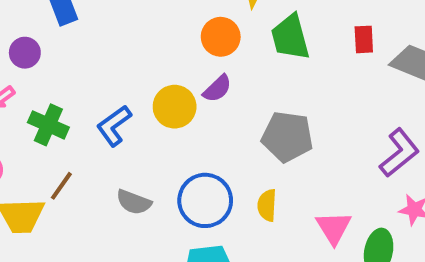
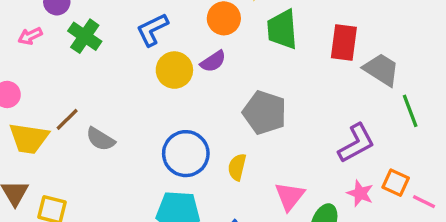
red rectangle: (364, 39) -> (344, 42), size x1.5
green cross: (48, 125) -> (85, 36), moved
blue L-shape: (114, 126) -> (152, 30), moved
gray semicircle: (134, 202) -> (100, 139), moved

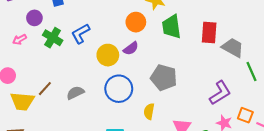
blue L-shape: (152, 30) -> (81, 34), moved
gray semicircle: (100, 139) -> (75, 93), moved, turned 126
blue circle: (186, 154) -> (119, 89), moved

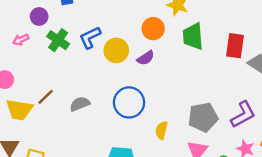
yellow circle: (108, 55) -> (116, 50), moved
gray pentagon: (164, 78) -> (203, 117), moved, turned -30

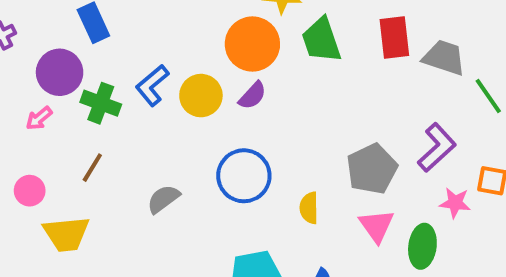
purple circle: (39, 16) -> (60, 72), size x1.5
orange circle: (153, 29) -> (252, 44), size x1.4
brown line: (46, 97) -> (92, 168), moved

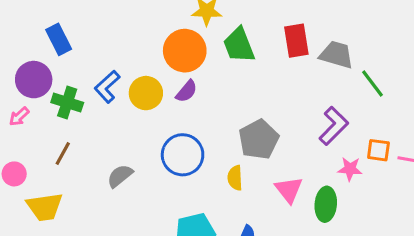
gray pentagon: (372, 169) -> (259, 139), moved

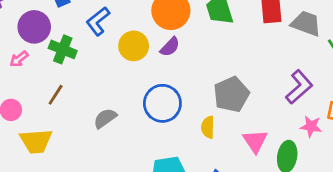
blue L-shape: (107, 87) -> (98, 21), moved

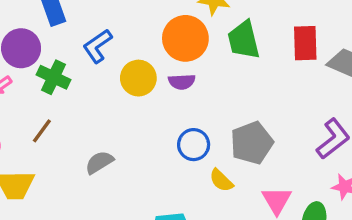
purple semicircle: (170, 47) -> (182, 82), turned 40
blue circle: (162, 103) -> (194, 145), moved, size x0.7
yellow semicircle: (208, 127) -> (221, 180), turned -50

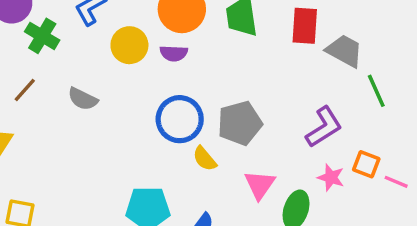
blue circle: (194, 145) -> (180, 119), size x1.4
gray semicircle: (99, 162) -> (83, 99), moved, turned -128

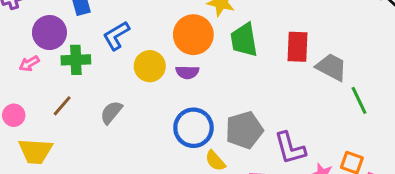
green cross: (42, 36) -> (76, 60), turned -32
gray semicircle: (83, 99) -> (111, 112), turned 105
purple L-shape: (324, 127) -> (290, 148), moved, turned 108

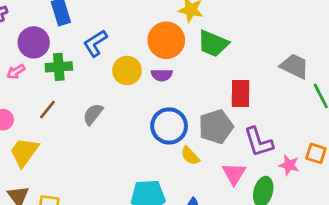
green trapezoid: (244, 40) -> (213, 44), turned -56
red rectangle: (297, 47) -> (240, 94), moved
yellow trapezoid: (35, 151) -> (24, 152), turned 124

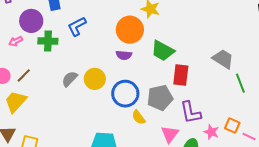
green trapezoid: (213, 44) -> (163, 51), moved
yellow circle: (127, 70) -> (95, 79), moved
brown line: (47, 110) -> (24, 75), moved

